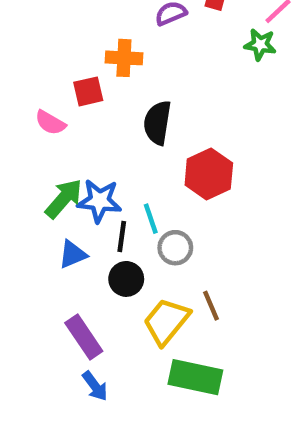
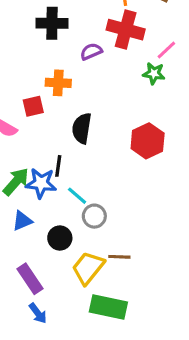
red hexagon: (209, 174) -> (148, 141), moved
cyan line: (151, 219) -> (77, 196), turned -30
black line: (122, 237) -> (58, 166), moved
brown line: (211, 306) -> (119, 257), turned -65

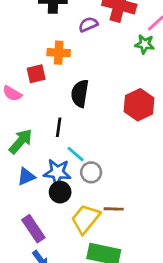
blue star: (41, 183) -> (57, 172), moved

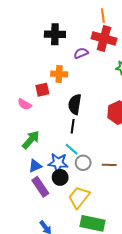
black line: (59, 127) -> (73, 126), moved
brown line: (114, 209) -> (109, 165), moved
purple rectangle: (33, 229) -> (40, 187), moved

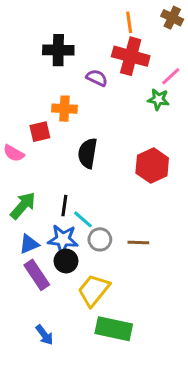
purple semicircle: (81, 53) -> (97, 78), turned 48
black line: (73, 126) -> (64, 206), moved

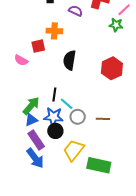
green arrow: (23, 206) -> (31, 106), moved
green rectangle: (114, 329) -> (99, 165), moved
blue arrow: (44, 335) -> (35, 158), moved, size x1.5

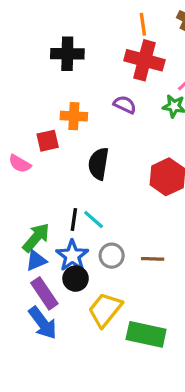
purple semicircle: (76, 11) -> (125, 105), moved
cyan line: (67, 104) -> (94, 219), moved
blue star: (53, 117) -> (72, 256), turned 30

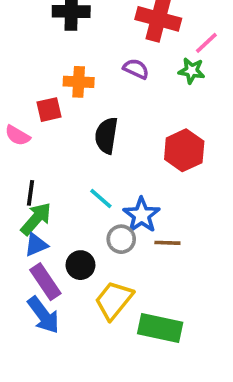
black line: (74, 219) -> (30, 193), moved
blue star: (72, 256) -> (142, 215), moved

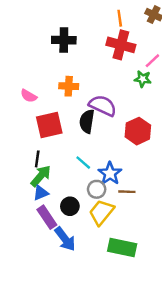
purple semicircle: (136, 69) -> (103, 106), moved, size x1.6
red square: (49, 110) -> (49, 125), moved, size x1.6
pink semicircle: (18, 135) -> (29, 96), moved
yellow trapezoid: (114, 300) -> (101, 212), moved
blue arrow: (43, 315) -> (65, 239), moved

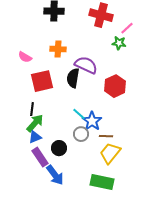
cyan line: (83, 163) -> (79, 114), moved
yellow trapezoid: (101, 212) -> (110, 153), moved

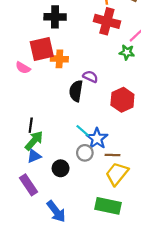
purple semicircle: (86, 65) -> (90, 77), size x0.6
red square: (42, 81) -> (42, 49), moved
purple rectangle: (40, 157) -> (28, 185), moved
blue arrow: (55, 175) -> (56, 211), moved

